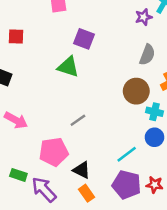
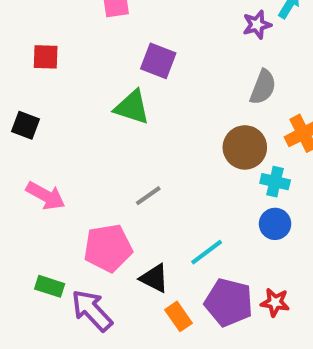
cyan line: (127, 154) -> (207, 252), moved
orange rectangle: (86, 193) -> (178, 316), moved

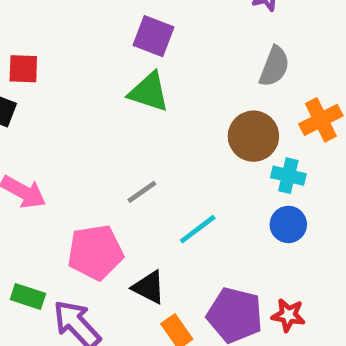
red square: (46, 57) -> (23, 69), moved
green triangle: (132, 107) -> (149, 92), moved
cyan line: (207, 252) -> (198, 229), moved

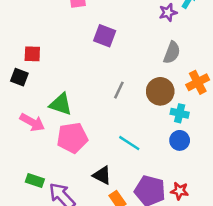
green triangle: (149, 92) -> (61, 104), moved
gray line: (142, 192) -> (119, 90), moved, turned -30
cyan line: (198, 229) -> (129, 143), turned 70
pink pentagon: (95, 252) -> (72, 138), moved

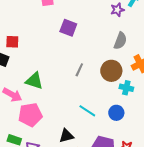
pink pentagon: (72, 138) -> (30, 115), moved
blue circle: (180, 140) -> (116, 113), moved
black triangle: (102, 175) -> (66, 136), turned -42

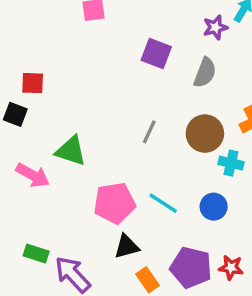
purple square: (68, 28) -> (156, 53), moved
gray semicircle: (120, 41) -> (205, 73), moved
pink pentagon: (30, 115) -> (114, 203), moved

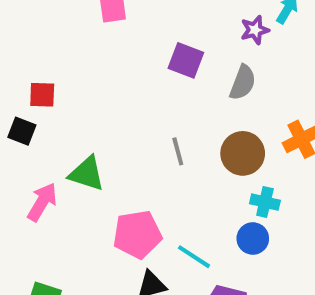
gray line: (149, 132) -> (178, 151), turned -40
cyan cross: (231, 163) -> (265, 202), moved
pink arrow: (33, 175) -> (42, 202), turned -88
cyan line: (163, 203) -> (194, 257), moved

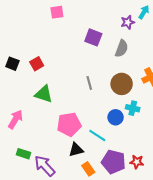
red square: (42, 95) -> (37, 64), moved, turned -32
black square: (22, 131) -> (12, 64), moved
pink arrow: (42, 202) -> (15, 119), moved
blue circle: (253, 238) -> (116, 117), moved

